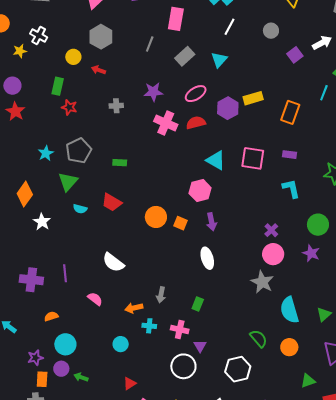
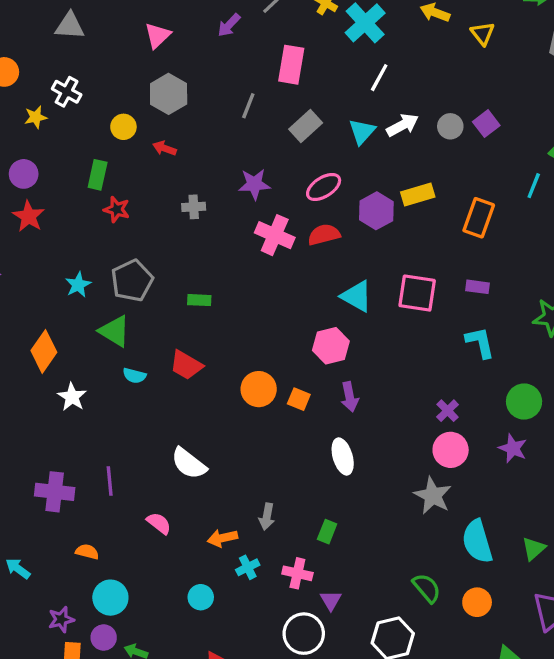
gray circle: (271, 31) -> (450, 126), moved
white arrow: (322, 43) -> (403, 125), moved
green triangle: (68, 182) -> (115, 331), turned -40
orange semicircle: (51, 316) -> (87, 552), turned 32
cyan cross: (149, 326) -> (248, 567), turned -32

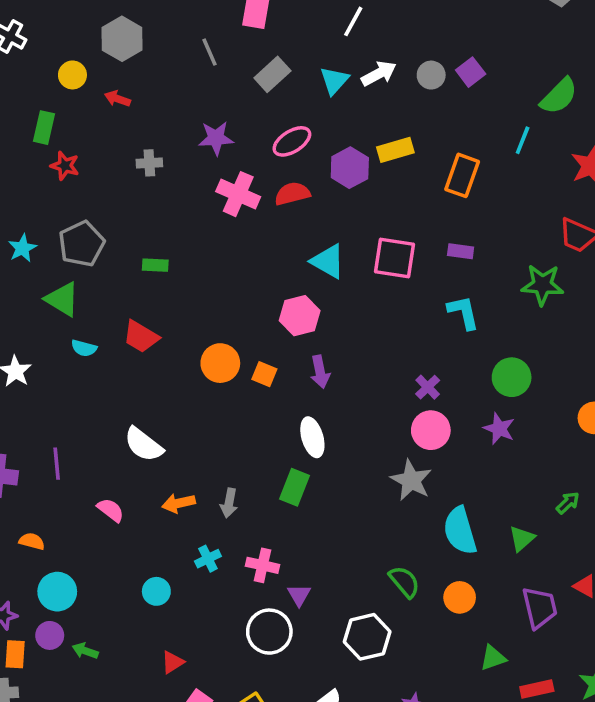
gray line: (248, 106) -> (210, 52), turned -45
green rectangle: (327, 532) -> (295, 487), moved, size x1.4
orange arrow: (222, 538) -> (179, 503), moved

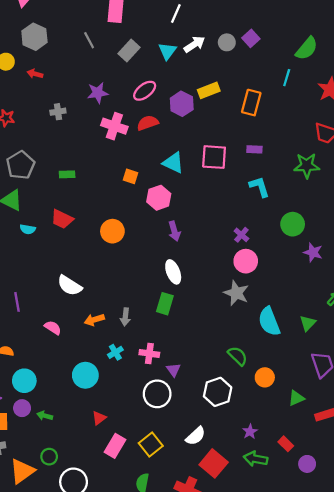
orange square: (264, 374) -> (130, 176), moved
purple star: (499, 429) -> (313, 252), moved
cyan circle: (156, 591) -> (85, 375), size x1.5
orange circle: (460, 597) -> (265, 377), moved

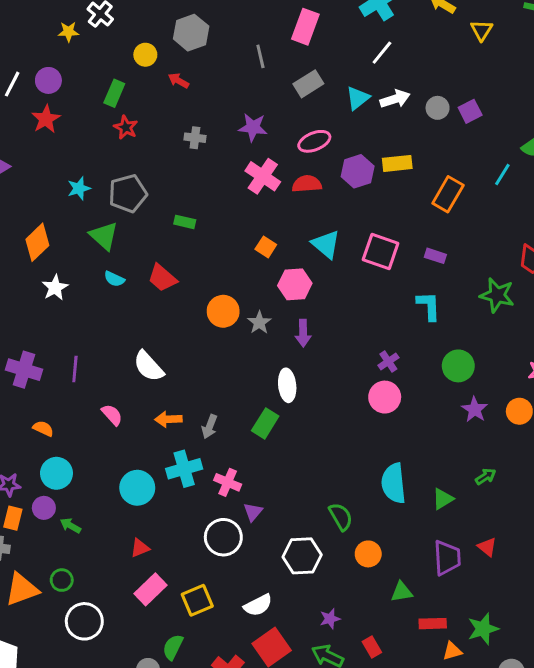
gray star: (236, 293) -> (259, 323), moved, size x0.7
cyan cross: (115, 352) -> (184, 469), size x1.6

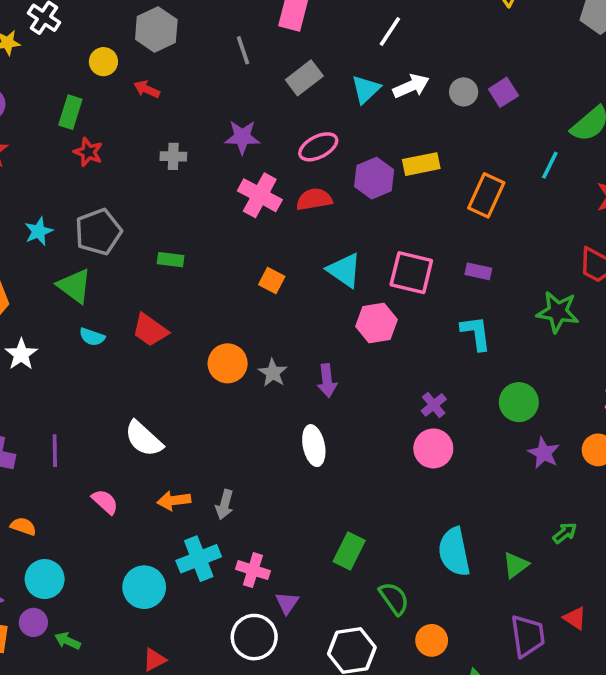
pink hexagon: (295, 284) -> (376, 323), moved
green rectangle: (265, 423) -> (349, 551), moved

